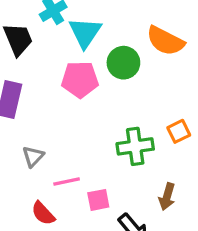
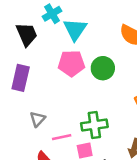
green circle: (123, 63) -> (103, 68), moved
green cross: (135, 146) -> (94, 125), moved

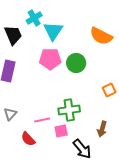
gray triangle: (38, 119) -> (10, 114), moved

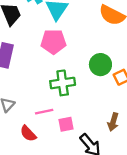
green circle: (76, 63) -> (100, 65), moved
green cross: (69, 110) -> (63, 83), moved

